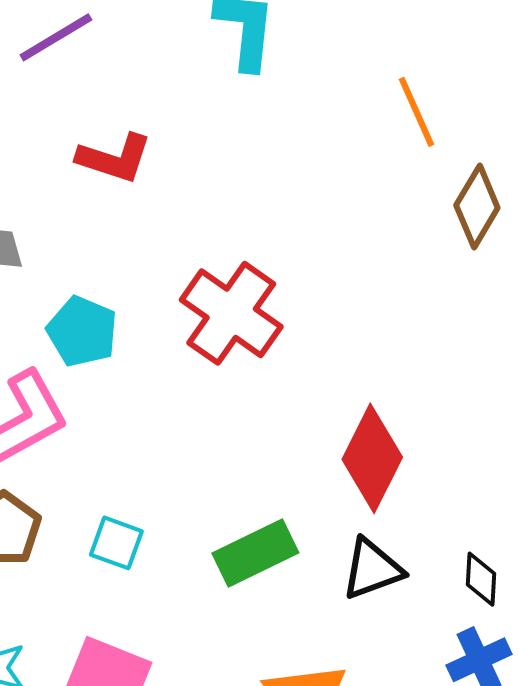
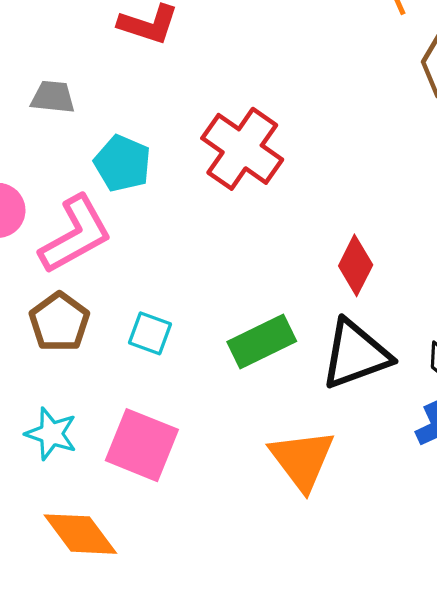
red diamond: (372, 458) -> (356, 265), size x0.7
black triangle: (372, 569) -> (356, 354), size x1.4

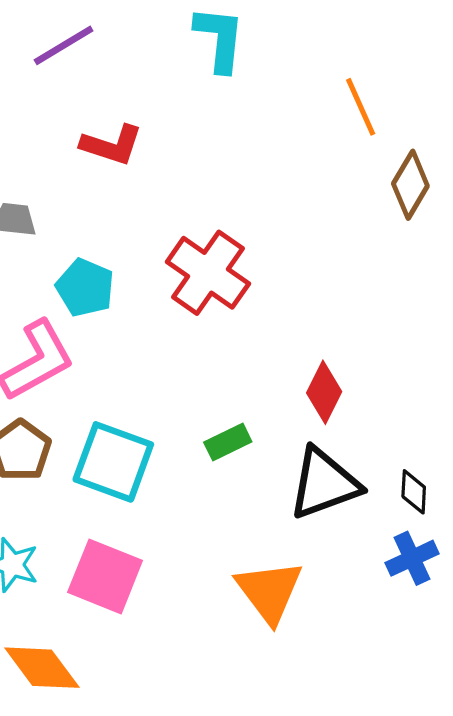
cyan square: (150, 333) -> (113, 462), size x1.8
green rectangle: (262, 341) -> (228, 442), moved, size x0.7

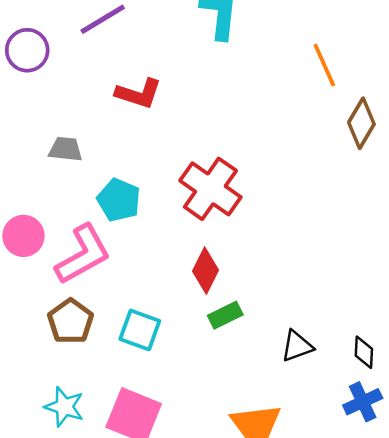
red diamond: (324, 392) -> (205, 271), moved
cyan square: (113, 462) -> (140, 330), size x0.7
black triangle: (324, 484) -> (297, 346), size x0.6

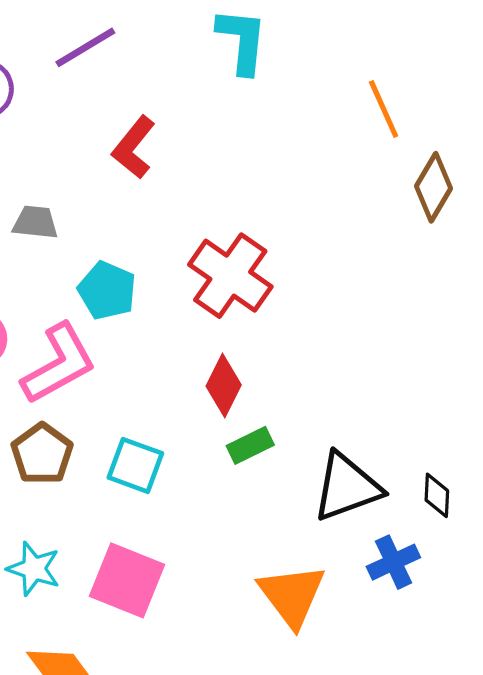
red L-shape: (139, 94) -> (134, 147), turned 111
black triangle: (297, 346) -> (347, 487), size x1.6
blue cross: (363, 402) -> (393, 562), moved

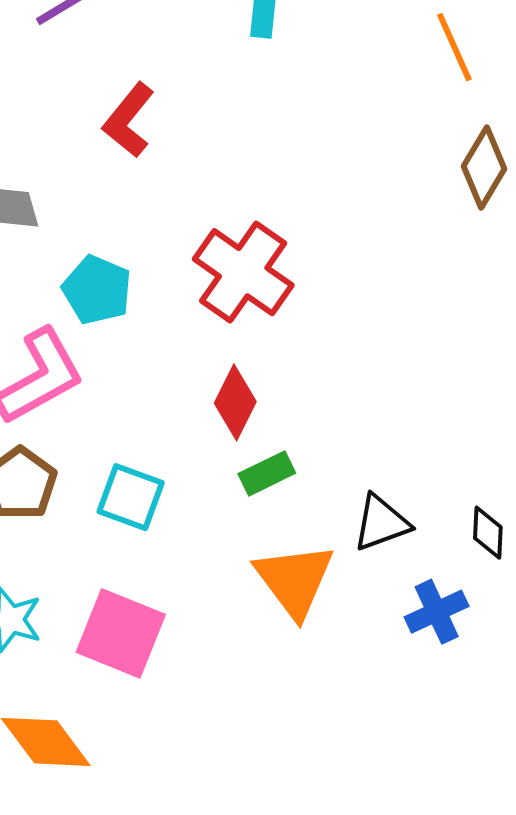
orange line: (384, 109) -> (454, 47), moved
black triangle: (347, 487) -> (381, 523), size x0.7
orange triangle: (292, 595) -> (294, 580), moved

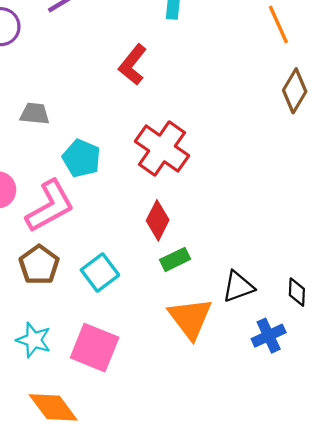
red L-shape: (129, 120) -> (133, 65), moved
cyan square: (131, 497) -> (100, 273), turned 33

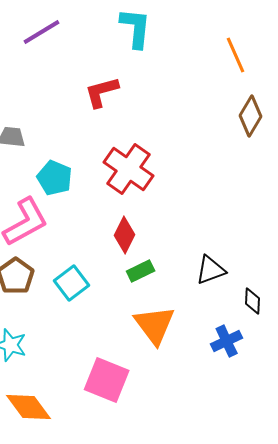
red L-shape: (133, 65) -> (102, 92), turned 36
black triangle: (238, 287) -> (211, 270), moved
pink square: (95, 348) -> (107, 380), moved

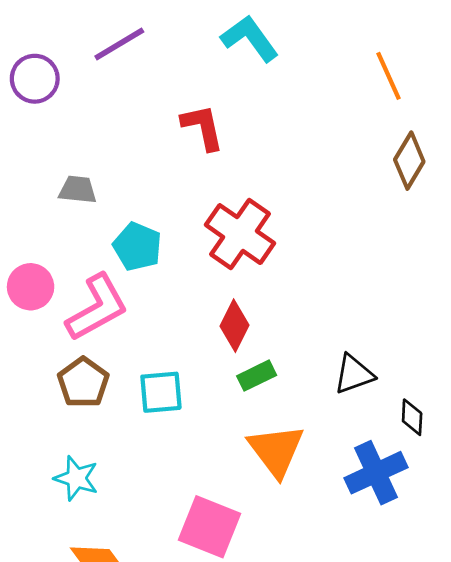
cyan L-shape: (136, 28) -> (250, 38), turned -42
red L-shape: (102, 92) -> (203, 127), turned 93
cyan square: (72, 283) -> (161, 392), turned 32
blue cross: (227, 341) -> (376, 473), size x1.4

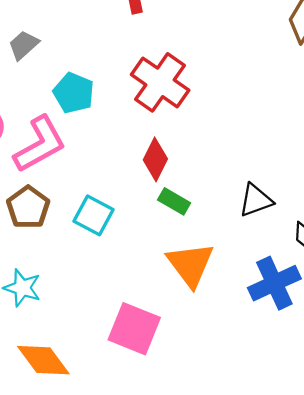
gray trapezoid: (78, 190) -> (23, 45), turned -48
green rectangle: (257, 376) -> (174, 201), turned 56
cyan square: (161, 392) -> (93, 215), turned 33

